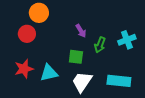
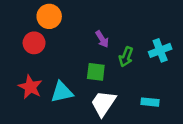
red star: (24, 69) -> (30, 87), turned -30
cyan rectangle: (119, 81) -> (150, 102), size x0.6

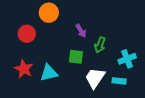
orange circle: (49, 16) -> (49, 13), moved
cyan cross: (160, 50) -> (127, 59), moved
white trapezoid: (103, 103) -> (95, 78), moved

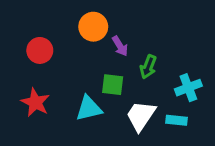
orange circle: (49, 13) -> (93, 27), moved
cyan triangle: (49, 73) -> (89, 108), moved

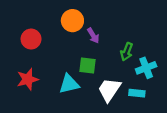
green arrow: (148, 67) -> (127, 52), moved
red star: (35, 102) -> (28, 79), turned 30

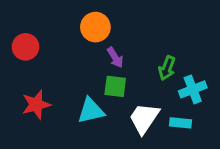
purple arrow: (93, 36) -> (115, 57), moved
red circle: (31, 39) -> (25, 47), moved

